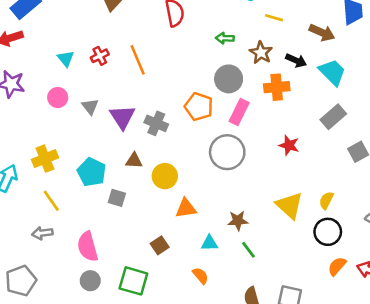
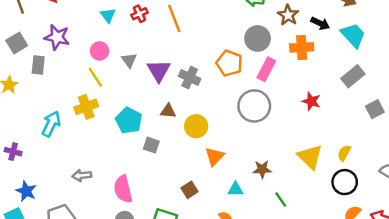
yellow line: (51, 201) -> (95, 77), moved
orange triangle: (186, 208) -> (215, 156), turned -40
green line: (249, 250) -> (281, 200), moved

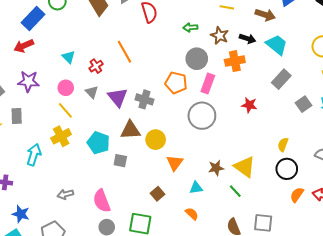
red cross: (140, 14) -> (96, 66), moved
gray rectangle: (38, 65) -> (17, 116), moved
brown triangle: (168, 111) -> (130, 130), size x1.5
yellow triangle: (310, 157) -> (245, 167), moved

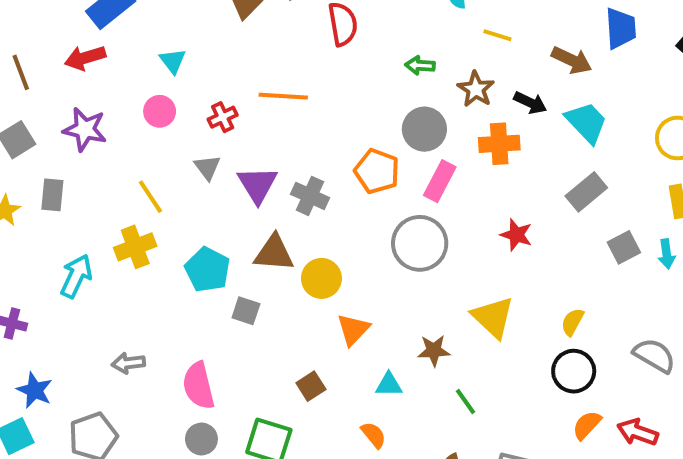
orange line: (125, 52) -> (283, 96), turned -65
cyan triangle: (69, 57) -> (173, 61), moved
pink circle: (66, 88) -> (160, 111), moved
yellow triangle: (245, 167) -> (493, 317), moved

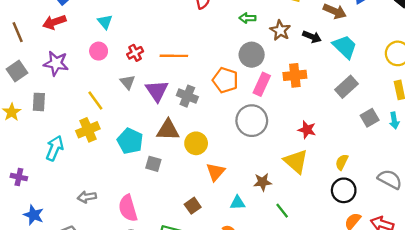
orange line: (283, 96) -> (174, 56), moved
orange cross: (499, 144) -> (295, 75), moved
red star: (516, 235) -> (307, 130), moved

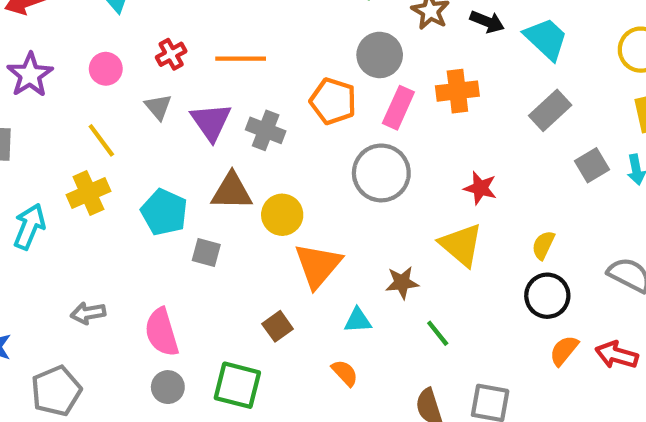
pink circle: (99, 51) -> (106, 69), moved
purple star: (56, 63) -> (30, 75), turned 30
orange triangle: (216, 172) -> (318, 265), size x1.4

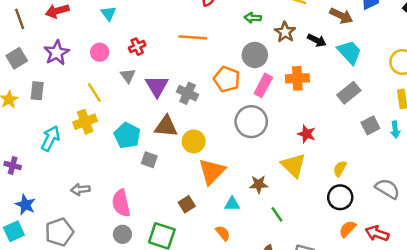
orange line: (241, 59) -> (193, 37), moved

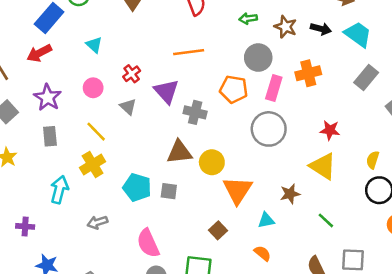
purple triangle: (157, 86) -> (166, 91), moved
gray rectangle: (37, 91) -> (50, 136), moved
cyan pentagon: (127, 135) -> (137, 187), moved
gray arrow: (80, 189) -> (97, 222), moved
green line: (277, 214) -> (326, 220), moved

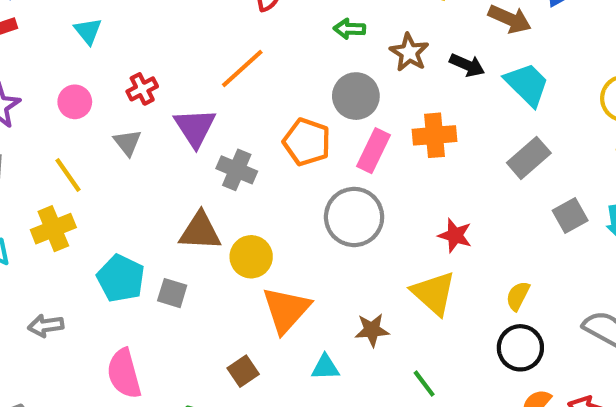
orange line: (189, 52) -> (242, 68), turned -44

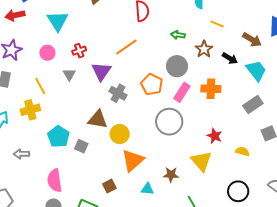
cyan triangle: (88, 31) -> (58, 21), size x1.6
yellow semicircle: (518, 296) -> (242, 151), moved, turned 72

